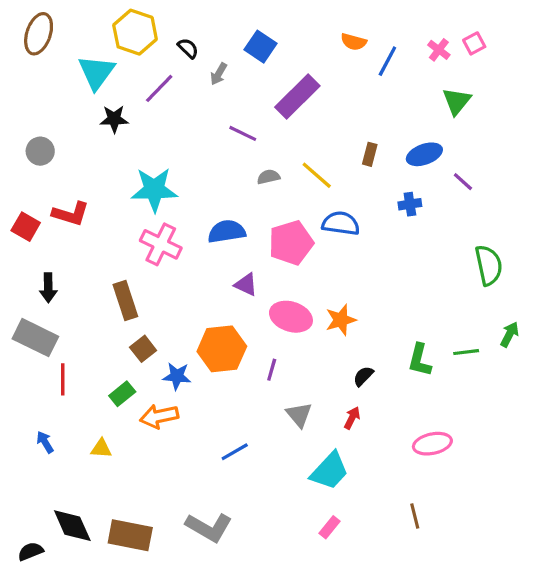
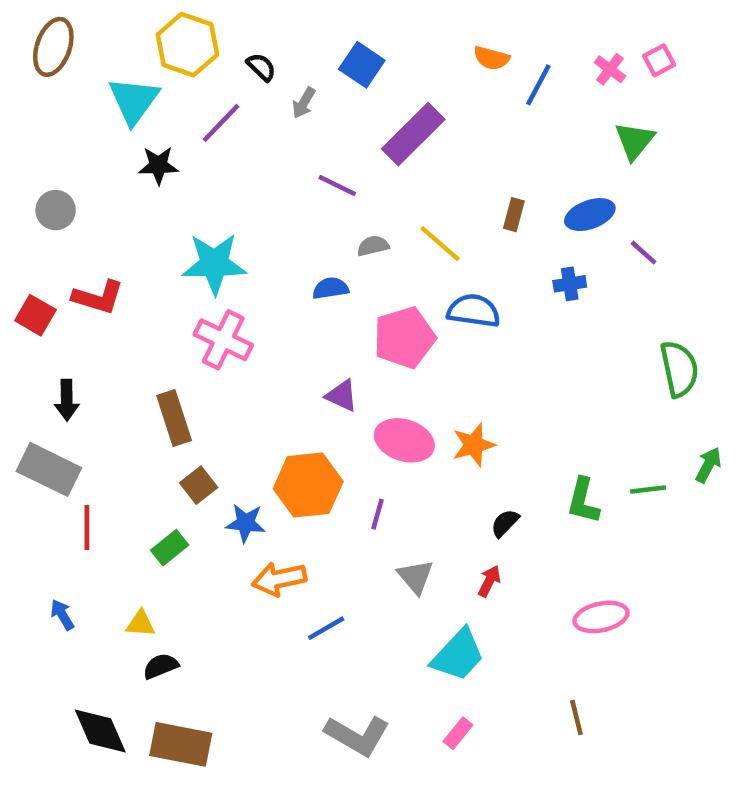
blue semicircle: (227, 231) -> (331, 288), moved, size x0.7
orange arrow: (159, 416) -> (279, 579), moved
gray L-shape: (209, 527) -> (357, 735), moved
black semicircle: (31, 551) -> (161, 666), moved

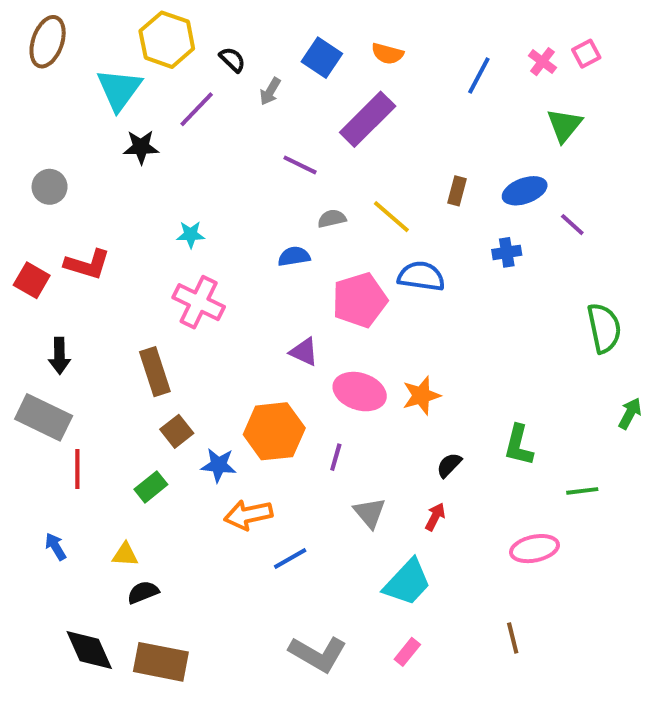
orange semicircle: (491, 58) -> (387, 54), moved
cyan star: (214, 264) -> (191, 235), size x0.5
green line: (648, 490) -> (582, 491), moved

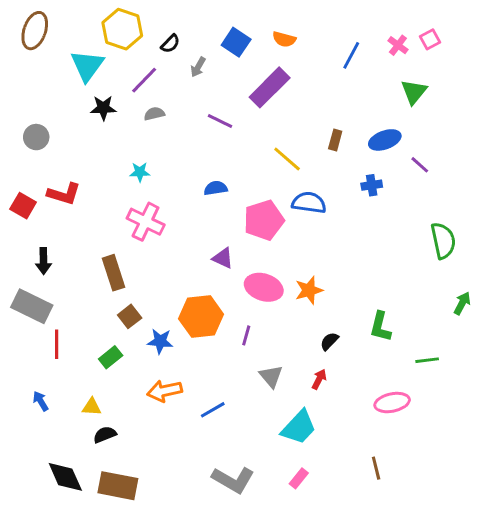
black semicircle: (232, 60) -> (170, 44), turned 90
gray semicircle: (332, 219) -> (154, 114), moved
orange arrow: (248, 515) -> (165, 391), moved

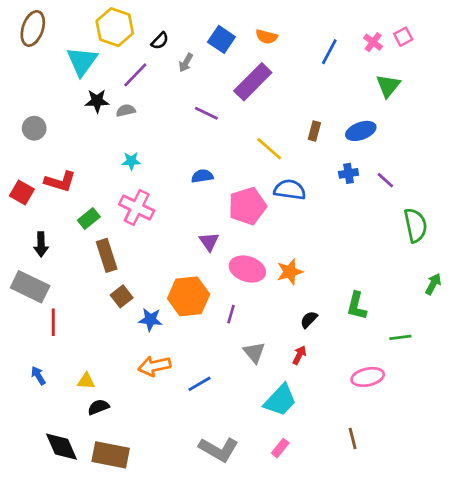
gray semicircle: (154, 114) -> (126, 110), moved
purple line: (420, 165) -> (385, 180), moved
purple triangle: (223, 258) -> (209, 242), turned 30
green rectangle: (111, 357) -> (89, 218), moved

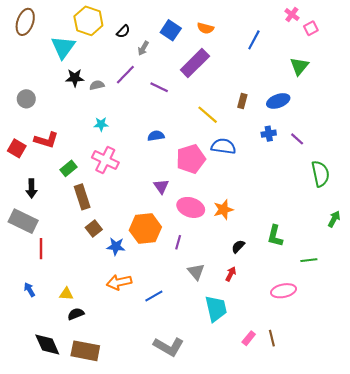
pink cross: (373, 42) -> (292, 15), moved
purple line: (135, 75) -> (125, 75), moved
cyan trapezoid: (280, 400) -> (216, 309), turned -56
pink rectangle: (280, 448) -> (249, 338), moved

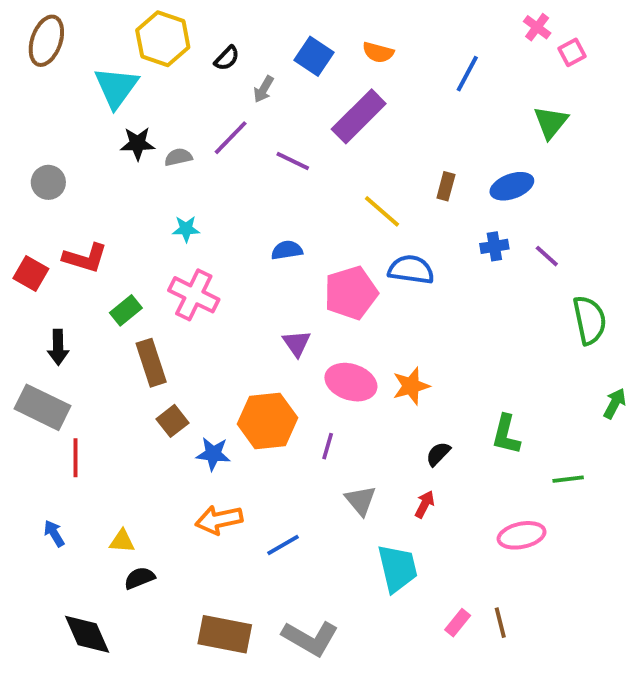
brown rectangle: (85, 351) -> (225, 634), moved

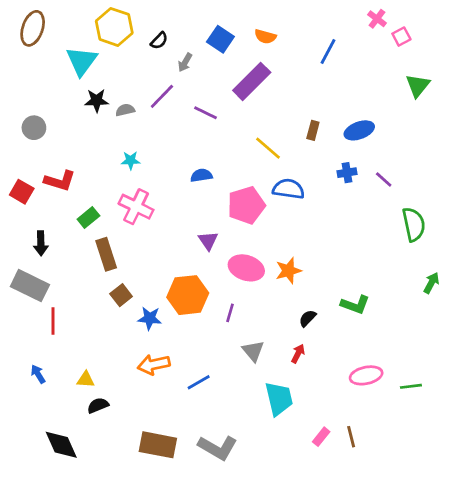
green triangle: (551, 122) -> (418, 86), moved
green L-shape: (506, 434) -> (355, 305), turned -84
green line: (568, 479) -> (411, 386), moved

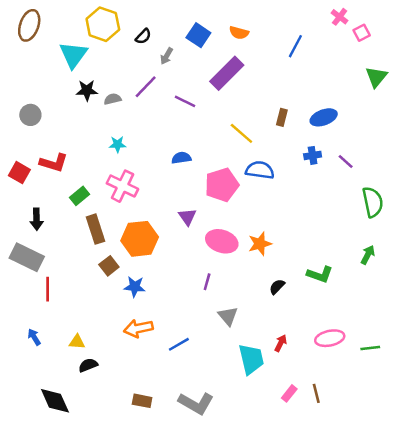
green arrow: (431, 283) -> (368, 255), moved
orange hexagon: (188, 295) -> (140, 239), moved
red arrow: (298, 354) -> (281, 343), moved
brown rectangle: (158, 445) -> (142, 401), size x0.6

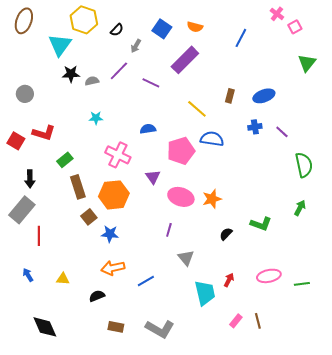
pink cross: (122, 186) -> (118, 155), moved
gray rectangle: (27, 257) -> (22, 210), turned -76
black semicircle: (88, 365) -> (97, 296), moved

